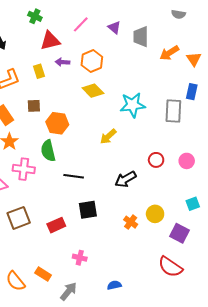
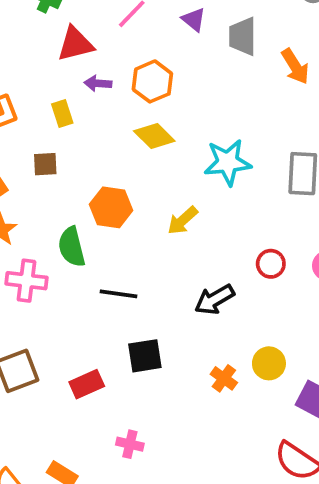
orange arrow: (169, 53) -> (295, 66), turned -90
yellow rectangle: (39, 71) -> (62, 113), moved
orange hexagon: (57, 123) -> (111, 207), moved

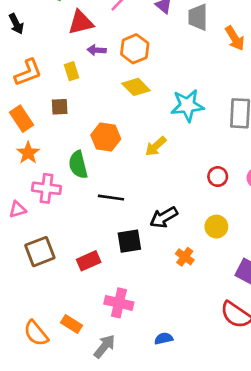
black arrow: (214, 299) -> (164, 217), moved
yellow circle: (269, 363) -> (216, 227), moved
pink cross: (130, 444) -> (119, 303), size x1.5

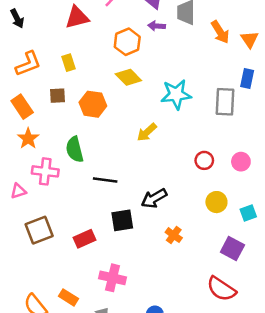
purple arrow: (97, 50) -> (157, 26), moved
orange hexagon: (106, 137) -> (93, 104), moved
yellow circle: (216, 227) -> (216, 202), moved

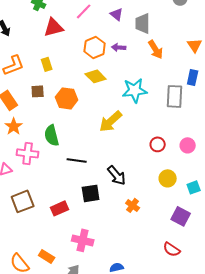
purple arrow: (157, 26) -> (119, 47), moved
orange arrow: (220, 32) -> (156, 49), moved
yellow arrow: (147, 132) -> (111, 121), size x1.4
black arrow: (154, 198) -> (117, 175), turned -100
red semicircle: (221, 289) -> (172, 249), size x0.7

